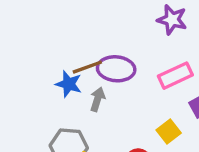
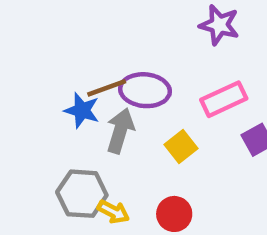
gray arrow: (97, 99) -> (120, 131), size x1.4
yellow square: (169, 131) -> (181, 146), moved

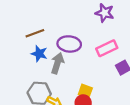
brown line: (107, 88) -> (35, 33), moved
yellow square: (181, 146) -> (85, 91), moved, turned -32

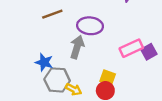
pink rectangle: (107, 48) -> (131, 48), moved
blue star: (39, 54) -> (44, 62), moved

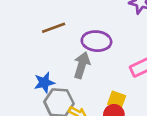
blue star: (44, 62) -> (44, 83), turned -30

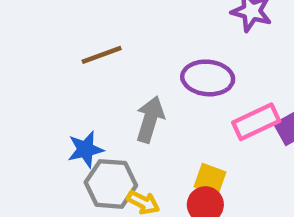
purple ellipse: (96, 41) -> (208, 78), moved

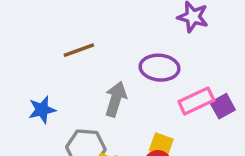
blue star: (86, 149) -> (42, 110), moved

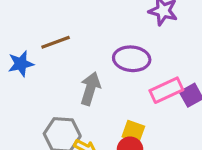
blue star: (42, 110) -> (21, 64), moved

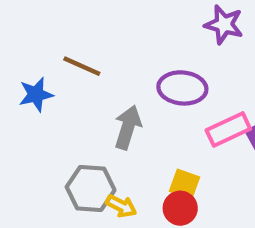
brown line: (56, 42) -> (82, 66), turned 44

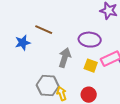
yellow square: (185, 184) -> (91, 66), moved
yellow arrow: (121, 206) -> (62, 94), turned -136

